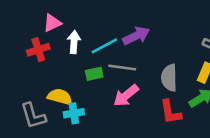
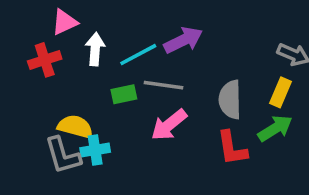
gray L-shape: (33, 116) -> (63, 155), moved

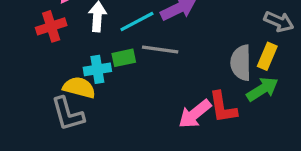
gray semicircle: (230, 100) -> (241, 63), moved
pink arrow: (169, 125) -> (195, 114), moved
cyan cross: (95, 150) -> (97, 69), moved

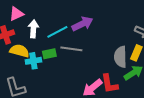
yellow semicircle: (79, 88) -> (19, 51), moved

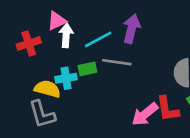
pink triangle: (16, 14) -> (57, 21), moved
purple arrow: (82, 24) -> (132, 29), turned -50
yellow semicircle: (19, 51) -> (47, 89), moved

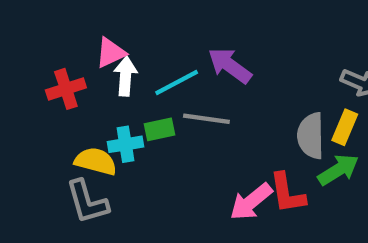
purple arrow: (132, 29) -> (230, 66), turned -68

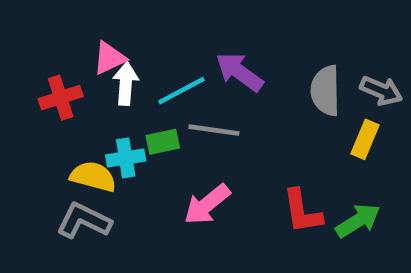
gray semicircle: (311, 136) -> (325, 91), moved
green arrow: (338, 170) -> (358, 221), moved
gray L-shape: (87, 202) -> (84, 221), turned 132
pink arrow: (251, 202) -> (207, 204), moved

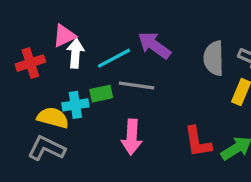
pink arrow: (207, 204) -> (132, 137), turned -48

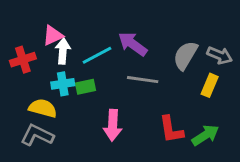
gray semicircle: (214, 58) -> (185, 55), turned 32
gray line: (137, 86) -> (143, 80), moved
cyan cross: (75, 105) -> (63, 84), moved

